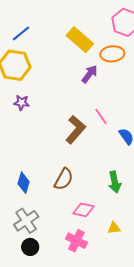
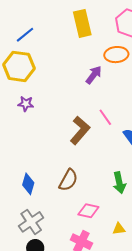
yellow rectangle: (80, 40) -> (82, 23), moved, turned 36

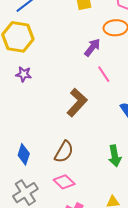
pink line: (105, 117) -> (104, 74), moved
pink diamond: (88, 211) -> (64, 182), moved, turned 30

